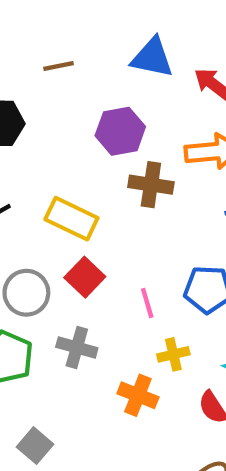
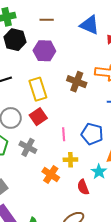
purple hexagon: (120, 131) -> (44, 51), moved
yellow rectangle: (71, 219) -> (38, 89), turned 35

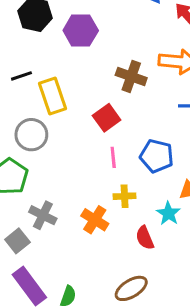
yellow rectangle: (38, 89) -> (53, 96), moved
red square: (38, 117) -> (107, 118), moved
gray cross: (28, 147) -> (43, 215), moved

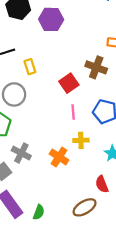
brown cross: (131, 76) -> (96, 67), moved
yellow rectangle: (53, 96) -> (30, 67), size x0.6
red semicircle: (145, 238) -> (102, 184), moved

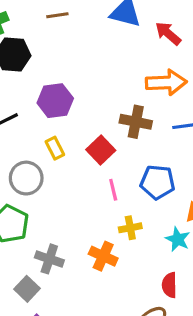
purple hexagon: (51, 19) -> (55, 101), moved
yellow rectangle: (30, 67) -> (55, 148), moved
red semicircle: (102, 184) -> (169, 285), turned 30

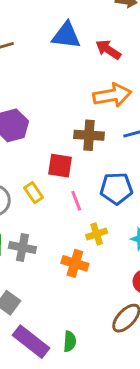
yellow rectangle: (55, 148) -> (34, 193), moved
red square: (101, 150) -> (60, 166), turned -30
gray cross: (49, 259) -> (22, 248), moved

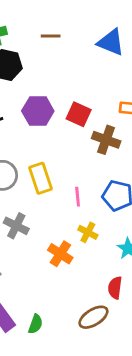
red square: (60, 166) -> (79, 114), moved
yellow rectangle: (34, 193) -> (40, 178), size x1.5
yellow cross: (97, 234) -> (88, 232), turned 30

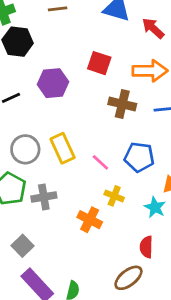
red square: (79, 114) -> (99, 63), moved
pink line: (78, 197) -> (100, 162), turned -36
gray cross: (16, 226) -> (44, 197), turned -30

